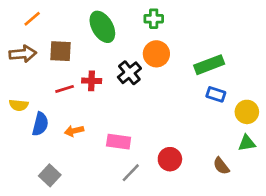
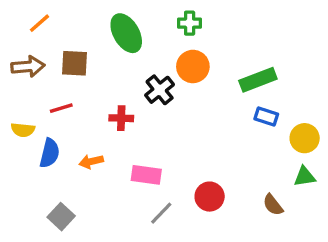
red cross: (92, 81) -> (121, 118), moved
red line: (65, 89) -> (61, 108), moved

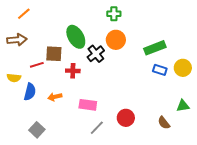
green ellipse: (126, 33) -> (76, 37), moved
brown square: (75, 63) -> (54, 54), moved
yellow circle: (305, 138) -> (183, 68), moved

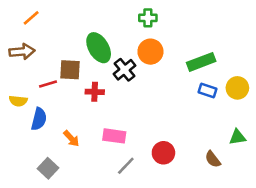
orange arrow: (55, 97) -> (71, 138), moved, turned -120

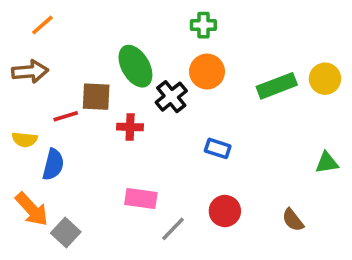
yellow circle: (237, 88) -> (325, 79), moved
blue rectangle: (208, 90) -> (218, 148), moved
pink rectangle: (114, 136) -> (141, 198), moved
green triangle: (237, 137) -> (327, 163), moved
orange arrow: (71, 138) -> (32, 209), moved, size x1.5

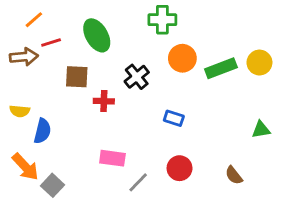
green cross: (203, 25) -> (162, 20), size x1.4
green ellipse: (135, 66) -> (97, 35), moved
orange circle: (207, 72) -> (182, 58), moved
red line: (66, 116) -> (51, 43), moved

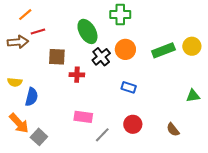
green ellipse: (97, 35) -> (87, 31), moved
orange circle: (182, 58) -> (125, 49), moved

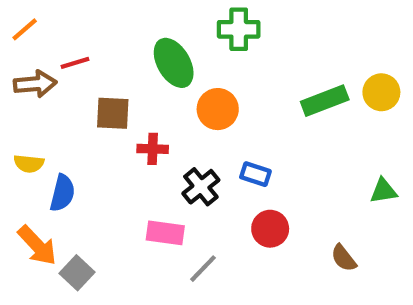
orange line: (25, 15) -> (25, 29), moved
orange circle: (125, 49) -> (218, 109), moved
black cross: (101, 57) -> (201, 187), moved
red circle: (133, 124) -> (270, 229), moved

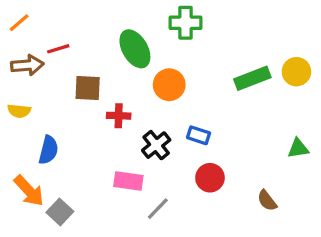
yellow semicircle: (29, 164) -> (19, 111), moved

